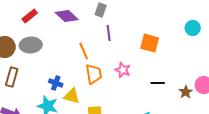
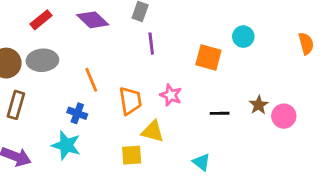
cyan circle: (193, 28) -> (243, 37), moved
orange line: (84, 51) -> (91, 80), moved
brown star: (186, 92) -> (259, 105), moved
yellow triangle: (72, 96) -> (153, 131), moved

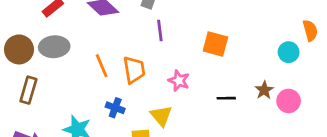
cyan circle: (243, 37) -> (289, 52), moved
orange trapezoid: (130, 101) -> (134, 70), moved
blue cross: (77, 113) -> (115, 108), moved
yellow triangle: (153, 131) -> (161, 116), turned 35

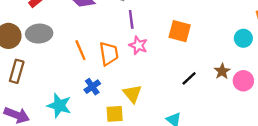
pink star: (179, 81) -> (138, 45), moved
black line: (226, 98) -> (189, 78), turned -42
blue cross: (115, 108) -> (92, 87), turned 35

